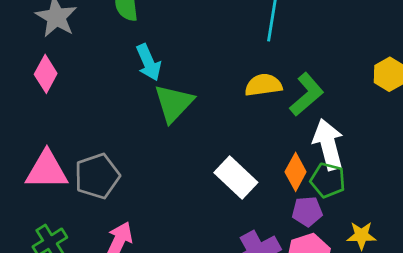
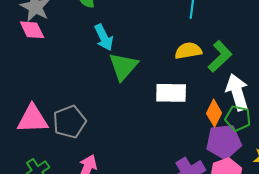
pink diamond: (46, 74) -> (32, 30), moved, turned -52
white rectangle: (236, 177) -> (171, 93), moved, turned -40
purple pentagon: (307, 211) -> (224, 142), size x1.6

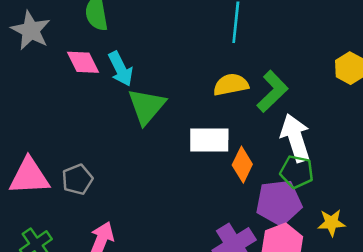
pink diamond: (32, 30) -> (83, 62), moved
orange diamond: (214, 113) -> (242, 165), moved
gray pentagon: (69, 122) -> (77, 179), size x0.7

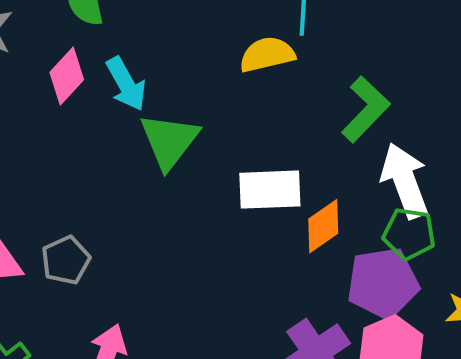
pink diamond: (83, 62) -> (67, 76), turned 72
yellow semicircle: (231, 85) -> (267, 55), moved
orange diamond: (242, 165) -> (323, 226), turned 32

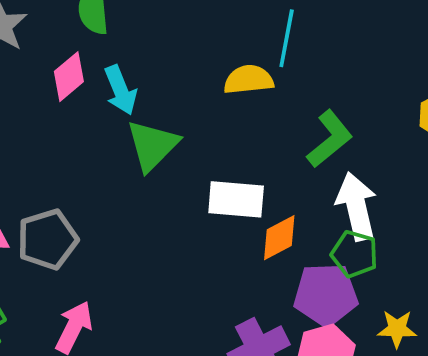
gray pentagon: (66, 260) -> (48, 239), size x1.4

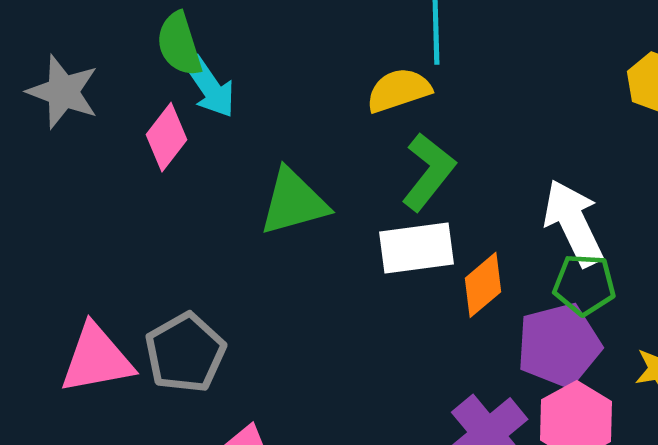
cyan arrow: (120, 90) -> (210, 87), moved
green L-shape: (330, 139) -> (428, 172), moved
green triangle: (152, 145) -> (294, 202), turned 42

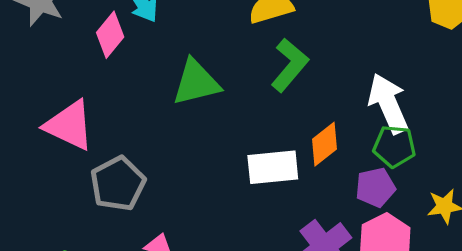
white rectangle: (416, 248) -> (273, 167), moved
purple pentagon: (559, 345) -> (375, 187), size x0.7
pink triangle: (96, 359) -> (69, 125), moved, turned 34

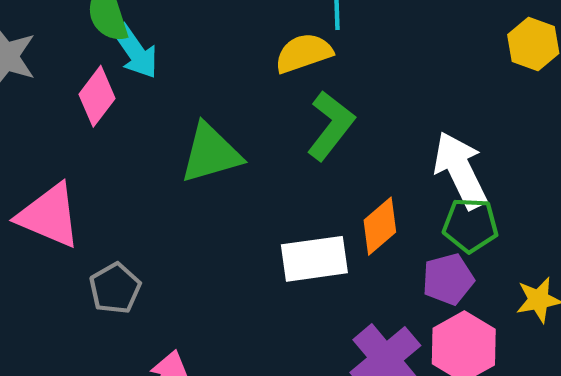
gray pentagon: (118, 184) -> (115, 288), size x0.7

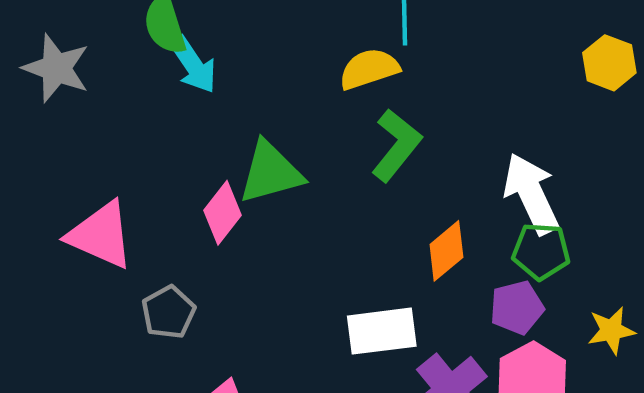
pink diamond: (97, 96) -> (222, 213), moved
white rectangle: (314, 259) -> (382, 331), moved

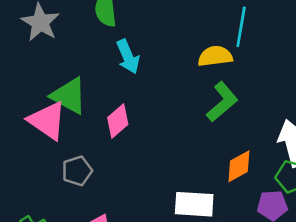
cyan arrow: (193, 65) -> (128, 57), moved
green triangle: (271, 172) -> (69, 96), moved, turned 33

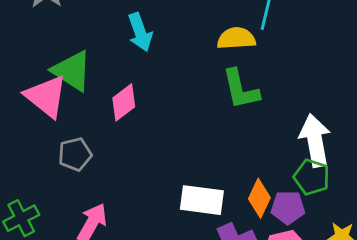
green L-shape: (222, 102) -> (241, 89), turned 114
orange diamond: (239, 166) -> (259, 198), moved, turned -40

